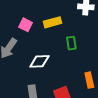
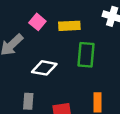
green rectangle: (71, 43) -> (86, 55), size x1.5

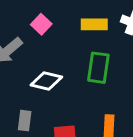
yellow rectangle: (69, 26) -> (94, 24), moved

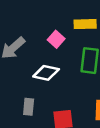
pink square: (41, 24) -> (56, 39), moved

